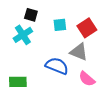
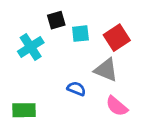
black square: (31, 15) -> (56, 20), moved, turned -32
blue semicircle: (57, 66) -> (76, 89), size x0.6

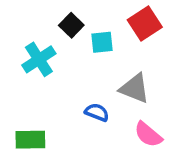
black square: (56, 20) -> (71, 25), turned -30
red square: (117, 38) -> (145, 24), moved

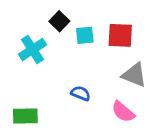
red square: (145, 24) -> (120, 35), moved, turned 36
gray triangle: (134, 88) -> (134, 75), moved

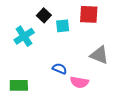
red square: (120, 35) -> (89, 14), moved
pink semicircle: (123, 112) -> (79, 82), moved, turned -30

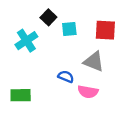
red square: (89, 14) -> (105, 30), moved
gray triangle: (99, 55) -> (94, 61), moved

